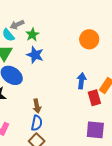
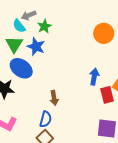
blue star: (35, 55) -> (36, 47), moved
brown arrow: (37, 106) -> (54, 98), moved

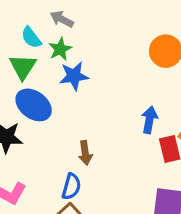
gray arrow: (29, 15) -> (62, 19), moved, turned 48
green star: (44, 26) -> (60, 49), moved
blue star: (36, 47) -> (74, 76), moved, turned -30

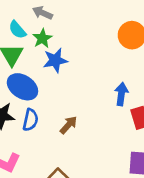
brown arrow: (85, 153) -> (68, 125), turned -126
blue semicircle: (71, 187) -> (30, 120), moved

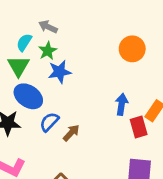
cyan semicircle: (17, 30) -> (24, 42), turned 72
blue semicircle: (30, 120) -> (49, 122), moved, turned -150

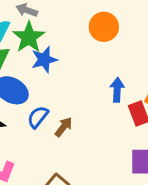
orange circle: (132, 49) -> (104, 27), moved
green star: (48, 51) -> (29, 37), size x1.5

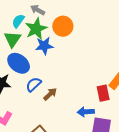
orange circle: (104, 27) -> (63, 26), moved
blue arrow: (117, 90) -> (86, 112), moved, turned -105

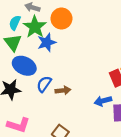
brown arrow: (50, 94) -> (63, 90), turned 48

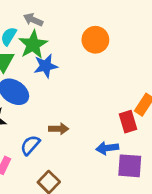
orange circle: (61, 19) -> (95, 40), moved
blue semicircle: (44, 84) -> (30, 145), moved

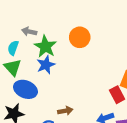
green star: (33, 45) -> (45, 47), moved

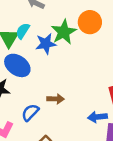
green star: (45, 47) -> (64, 32), moved
cyan semicircle: (13, 48) -> (23, 31), moved

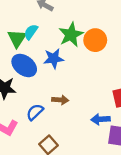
orange circle: (90, 22) -> (95, 40), moved
blue star: (46, 44) -> (54, 59), moved

